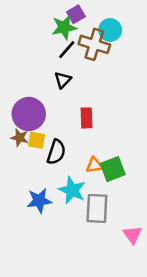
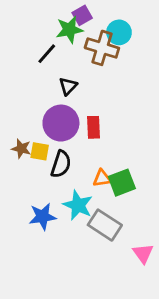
black line: (67, 50) -> (47, 54), moved
purple circle: (29, 114) -> (61, 123), moved
gray rectangle: (97, 208) -> (105, 225), turned -60

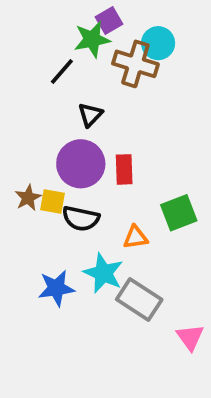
brown star: (21, 149) -> (28, 198), turned 30
black semicircle: (61, 164) -> (81, 218), turned 84
green square: (122, 183) -> (179, 213), moved

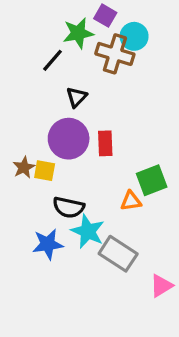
purple square: (109, 21) -> (105, 16), moved, turned -30
black semicircle: (81, 218) -> (69, 207), moved
orange triangle: (135, 237) -> (131, 201), moved
pink triangle: (190, 337) -> (161, 286), turned 35

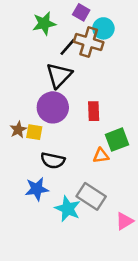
green star: (78, 33) -> (44, 23), moved
black line: (53, 60) -> (68, 47), moved
black triangle: (77, 97) -> (59, 75), size x1.6
red rectangle: (105, 143) -> (94, 111), moved
cyan star: (88, 231) -> (68, 209), moved

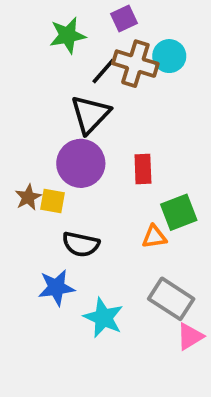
purple square: (81, 12) -> (124, 18), turned 35
cyan circle: (103, 28) -> (169, 56), moved
gray rectangle: (91, 196) -> (171, 299), moved

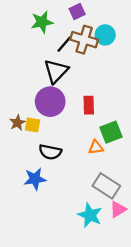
cyan star: (103, 318) -> (90, 215), moved

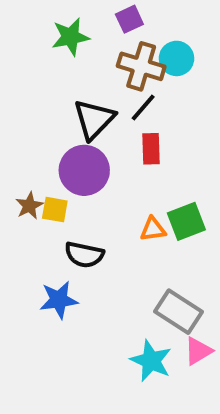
black line: (64, 44) -> (143, 108), moved
red rectangle: (89, 105) -> (151, 149), moved
orange triangle: (96, 147) -> (153, 229), moved

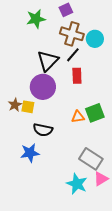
cyan circle: (176, 58) -> (95, 39), moved

